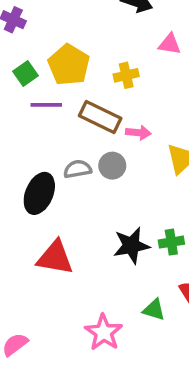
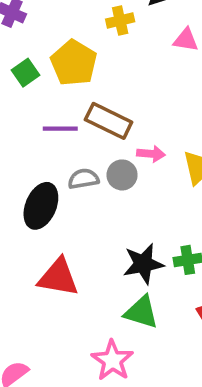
yellow cross: (126, 75) -> (120, 20), moved
purple line: (46, 105) -> (60, 129), moved
pink arrow: (138, 133) -> (151, 154), moved
green triangle: (154, 310) -> (141, 312), moved, size x1.4

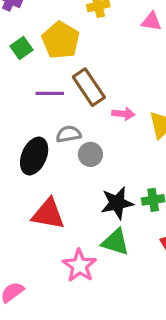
brown rectangle: (109, 121) -> (89, 87), turned 30
gray circle: (122, 175) -> (90, 154), moved
pink star: (112, 360) -> (79, 266), moved

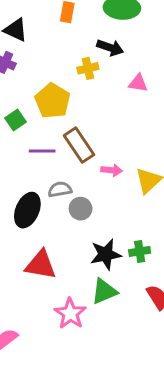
green square: (22, 48) -> (16, 120), moved
green triangle: (115, 242) -> (104, 291), turned -40

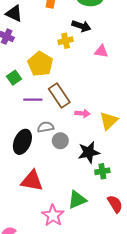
black star: (106, 254) -> (89, 152), moved

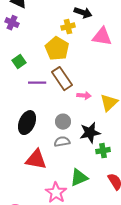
pink triangle: (101, 51) -> (102, 37), size x1.5
yellow pentagon: (40, 64) -> (57, 49), moved
gray semicircle: (46, 127) -> (62, 142), moved

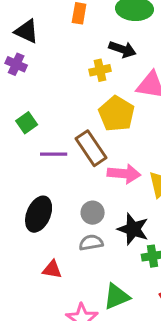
yellow pentagon: (57, 49) -> (117, 114), moved
pink arrow: (84, 96) -> (124, 174), size x1.5
black star: (90, 133) -> (133, 229), turned 30
red triangle: (36, 160) -> (52, 270), size x0.6

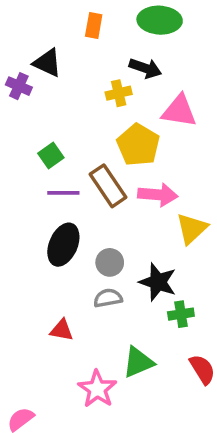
black triangle: (27, 31) -> (47, 63), moved
green square: (27, 123) -> (51, 156), moved
pink arrow: (124, 174) -> (158, 195), moved
black ellipse: (39, 214) -> (63, 245), moved

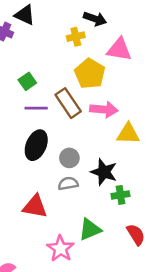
yellow triangle: (192, 229) -> (128, 134), turned 45
red triangle: (62, 330) -> (35, 206), size x1.5

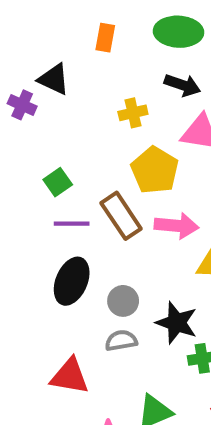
black arrow: (95, 19) -> (182, 85), moved

